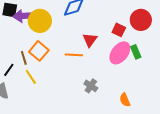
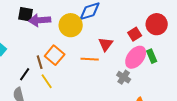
yellow circle: (40, 21) -> (71, 25), moved
red square: (119, 30) -> (135, 34), turned 32
gray cross: (91, 86) -> (124, 77), moved

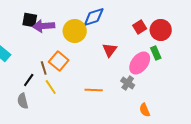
red square: (135, 34) -> (140, 27), moved
green rectangle: (152, 56) -> (156, 53), moved
orange line: (90, 59) -> (94, 90), moved

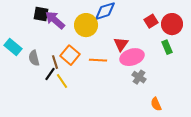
purple arrow: (44, 26) -> (55, 20), turned 45
pink ellipse: (140, 63) -> (132, 57), moved, turned 35
black line: (29, 80) -> (50, 74), moved
orange line: (94, 90) -> (98, 60), moved
gray semicircle: (23, 101) -> (34, 58), moved

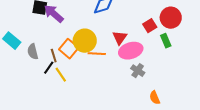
red square: (151, 21) -> (150, 26), moved
yellow circle: (86, 25) -> (85, 41), moved

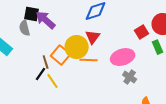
red triangle: (120, 38) -> (93, 37), moved
gray semicircle: (33, 52) -> (25, 28), moved

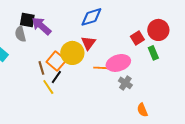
orange line: (89, 60) -> (102, 68), moved
black line: (41, 74) -> (56, 77), moved

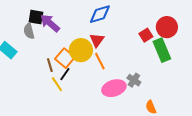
green rectangle: (153, 53) -> (162, 50), size x1.6
pink ellipse: (118, 63) -> (114, 88), moved
orange line: (102, 68) -> (100, 61), moved, turned 60

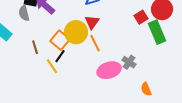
brown line: (50, 65) -> (35, 47), moved

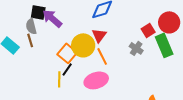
brown line: (35, 47) -> (30, 40), moved
gray cross: (129, 62) -> (136, 48), moved
yellow line: (52, 66) -> (59, 79), turned 35
pink ellipse: (109, 70) -> (96, 80), moved

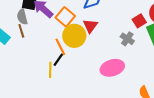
orange square: (67, 53) -> (65, 17), moved
orange line: (102, 56) -> (60, 47), moved
pink ellipse: (96, 80) -> (112, 68), moved

